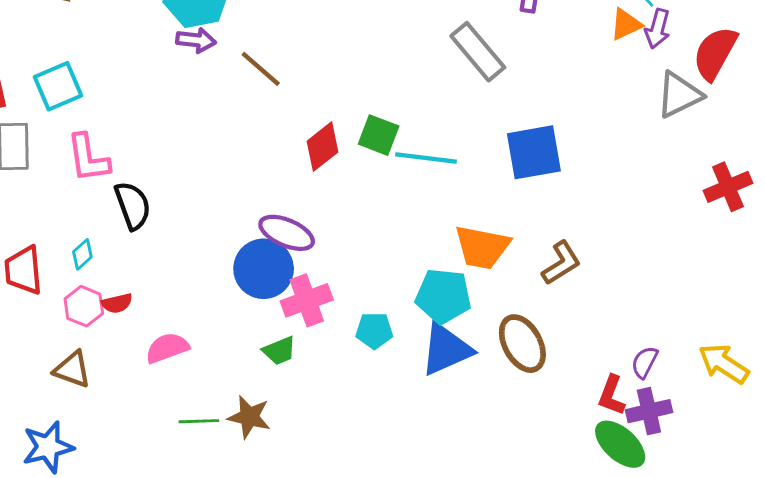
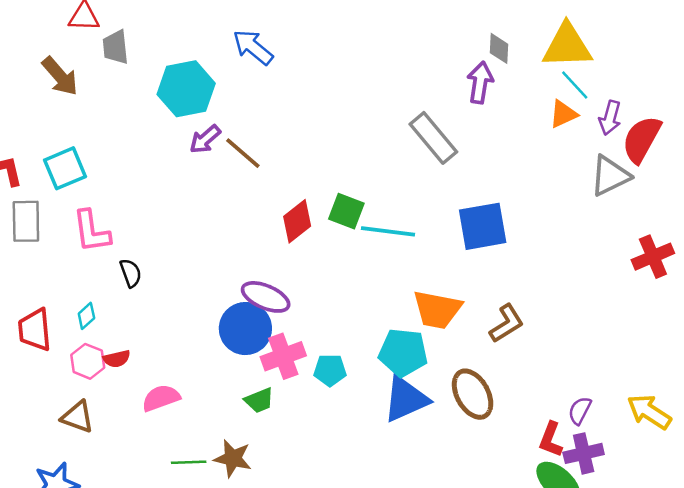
purple arrow: (658, 29) -> (610, 118), moved
purple arrow: (196, 40) -> (205, 139), moved, turned 132
black semicircle: (133, 206) -> (131, 273), size x0.7
cyan pentagon: (374, 331) -> (330, 370), moved

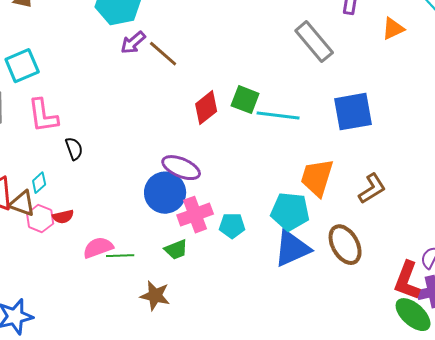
orange triangle: (563, 114) -> (393, 29), moved
orange trapezoid: (437, 310) -> (317, 178), turned 96
brown triangle: (78, 417) -> (22, 204), moved
red L-shape: (551, 440) -> (407, 281), size x1.4
green line: (189, 462) -> (120, 256), moved

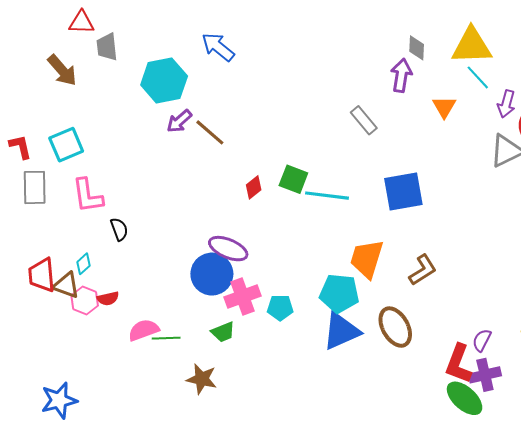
orange triangle: (393, 29) -> (444, 107), turned -35
gray rectangle: (314, 42) -> (364, 120), size x0.7
red diamond: (206, 108) -> (254, 187), size x0.7

